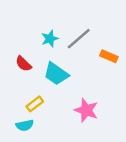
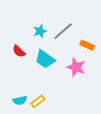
yellow rectangle: (35, 104) -> (38, 101), moved
pink star: (86, 110) -> (76, 67), moved

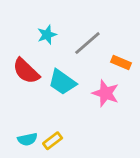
cyan star: (40, 31) -> (47, 35), moved
red semicircle: (19, 51) -> (26, 71), size x1.5

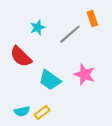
orange rectangle: (121, 63) -> (92, 19), moved, turned 48
cyan trapezoid: (62, 82) -> (50, 80), moved

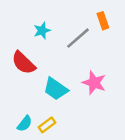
cyan semicircle: (22, 111) -> (25, 124), turned -40

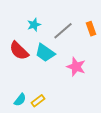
orange rectangle: (103, 21) -> (91, 29), moved
cyan trapezoid: (56, 89) -> (45, 53), moved

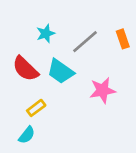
pink star: (76, 67) -> (102, 90), turned -30
yellow rectangle: (38, 101) -> (36, 108), moved

